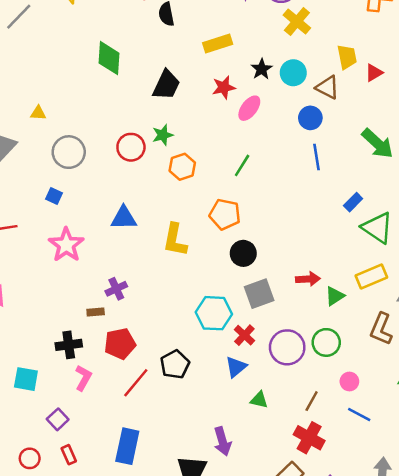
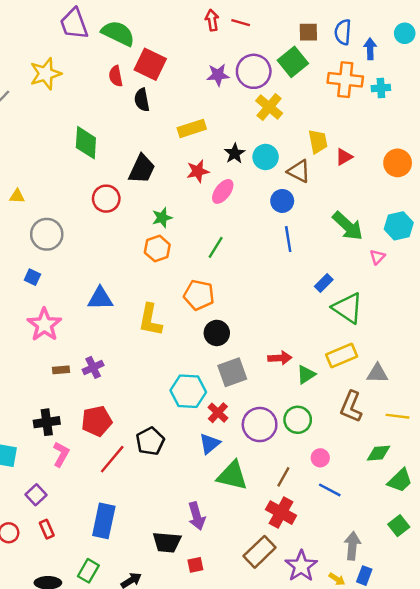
green star: (163, 135) -> (162, 218), moved
red circle: (131, 147) -> (106, 199), moved
brown rectangle: (96, 312) -> (61, 370), moved
green triangle: (259, 400) -> (232, 476), size x1.8

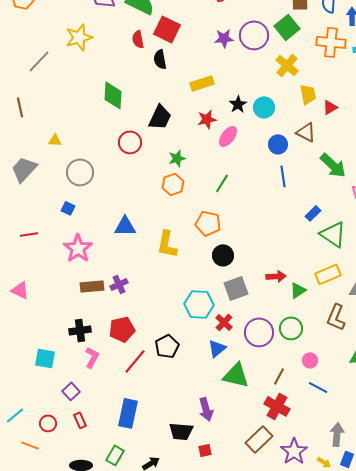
yellow cross: (269, 107) -> (287, 65), moved
brown triangle: (299, 171) -> (306, 132), moved
brown rectangle: (61, 370) -> (92, 286), size x1.6

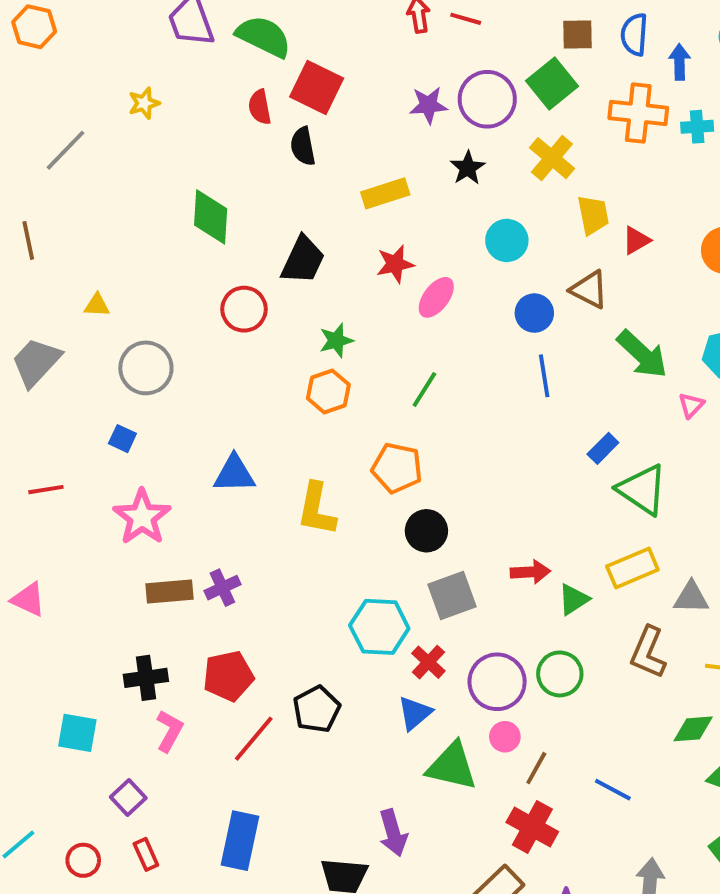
yellow star: (79, 37) -> (144, 103), size x0.6
black star: (238, 104) -> (468, 168), moved
pink circle: (310, 360) -> (505, 737), moved

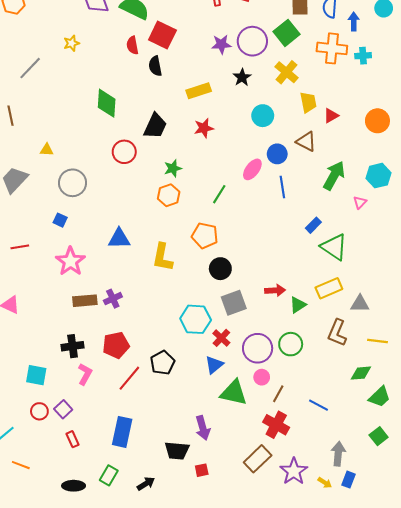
pink ellipse: (436, 297) -> (252, 169), moved
green arrow: (642, 354) -> (334, 176), turned -104
red circle: (83, 860) -> (39, 411), moved

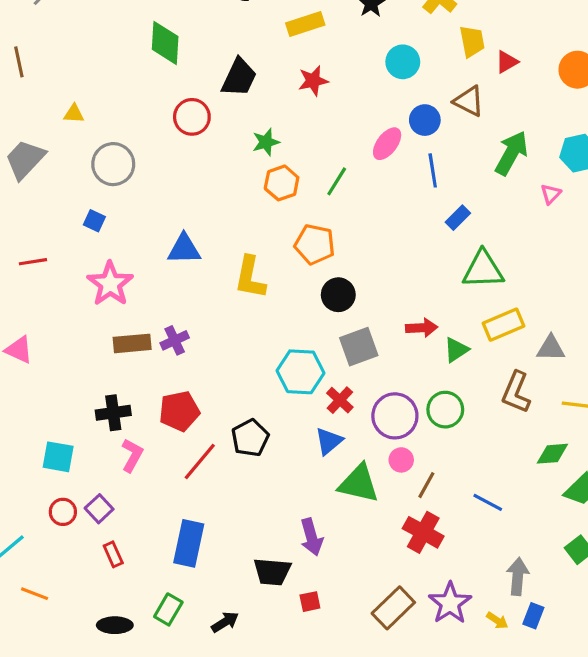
orange hexagon: (169, 195) -> (282, 183), moved
blue rectangle: (313, 225) -> (458, 218), moved
green triangle: (334, 247) -> (483, 270), moved, turned -36
brown rectangle: (258, 459) -> (393, 608), moved

